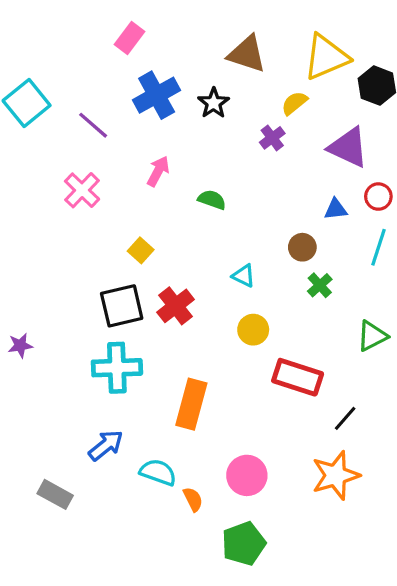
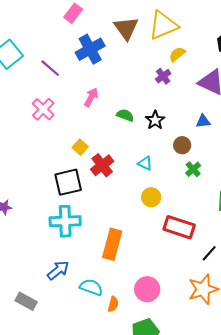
brown triangle: (247, 54) -> (126, 28), moved, turned 36
yellow triangle: (326, 57) -> (163, 25), moved
black star: (214, 103) -> (155, 120), moved
red cross: (176, 306) -> (102, 165), moved
orange semicircle: (193, 499) -> (113, 304), turned 42

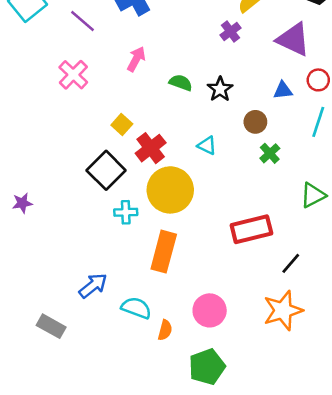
black square: (68, 182) -> (106, 170), turned -32
yellow circle: (151, 197) -> (170, 190), moved, size x1.8
cyan cross: (65, 221) -> (126, 212), moved, size x0.6
red rectangle: (179, 227) -> (251, 229), turned -32

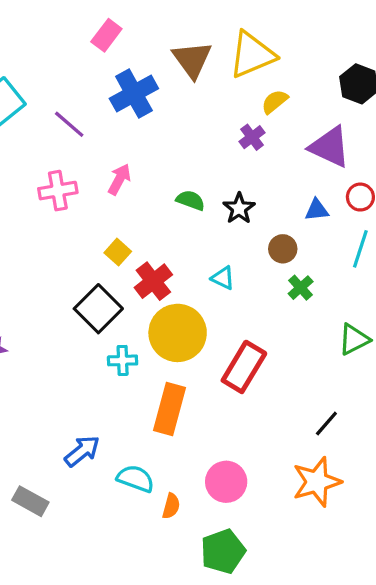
pink arrow: (136, 59) -> (119, 179), moved
pink cross: (73, 75) -> (58, 191), turned 36
red rectangle: (251, 229) -> (244, 367), moved, turned -45

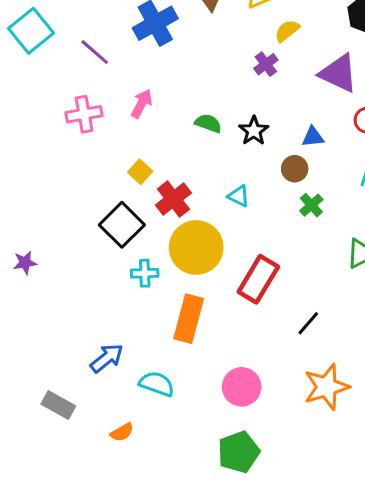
blue triangle: (317, 210) -> (313, 137), moved
black line: (326, 424) -> (308, 323), moved
orange semicircle: (171, 506) -> (122, 432), moved, turned 45

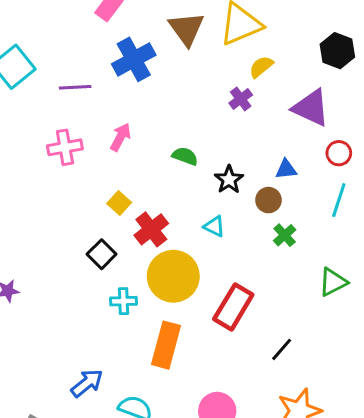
purple line: (95, 52) -> (75, 87), turned -44
black star: (254, 131) -> (229, 180), moved
black square: (122, 225) -> (102, 254), size x0.7

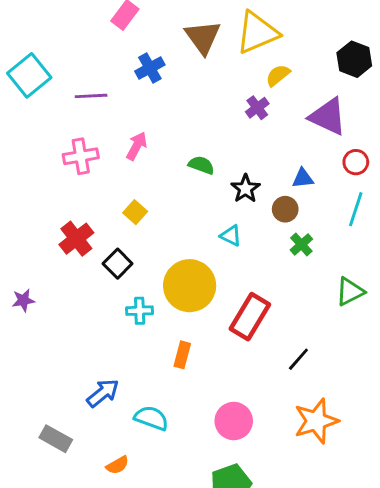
blue cross: (134, 59) -> (150, 68), size x0.7
red cross: (151, 229) -> (76, 239), moved
orange rectangle: (166, 345) -> (182, 355), size x0.6

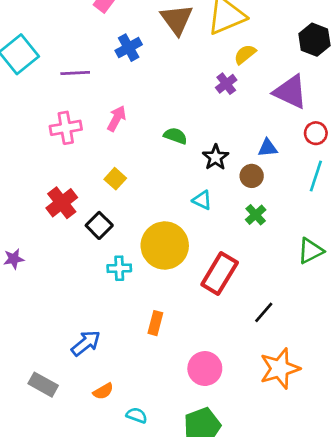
green cross: (301, 244) -> (256, 215), moved
orange rectangle: (182, 355) -> (155, 323), moved
cyan semicircle: (151, 418) -> (137, 415), moved, size x0.7
orange semicircle: (118, 465) -> (103, 391), moved

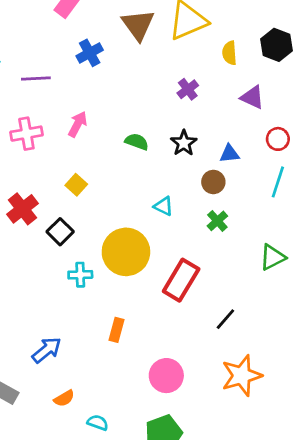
yellow semicircle: (245, 54) -> (229, 53), moved, turned -55
purple triangle: (290, 92) -> (252, 97), size x0.7
black star: (216, 157) -> (184, 143), moved

